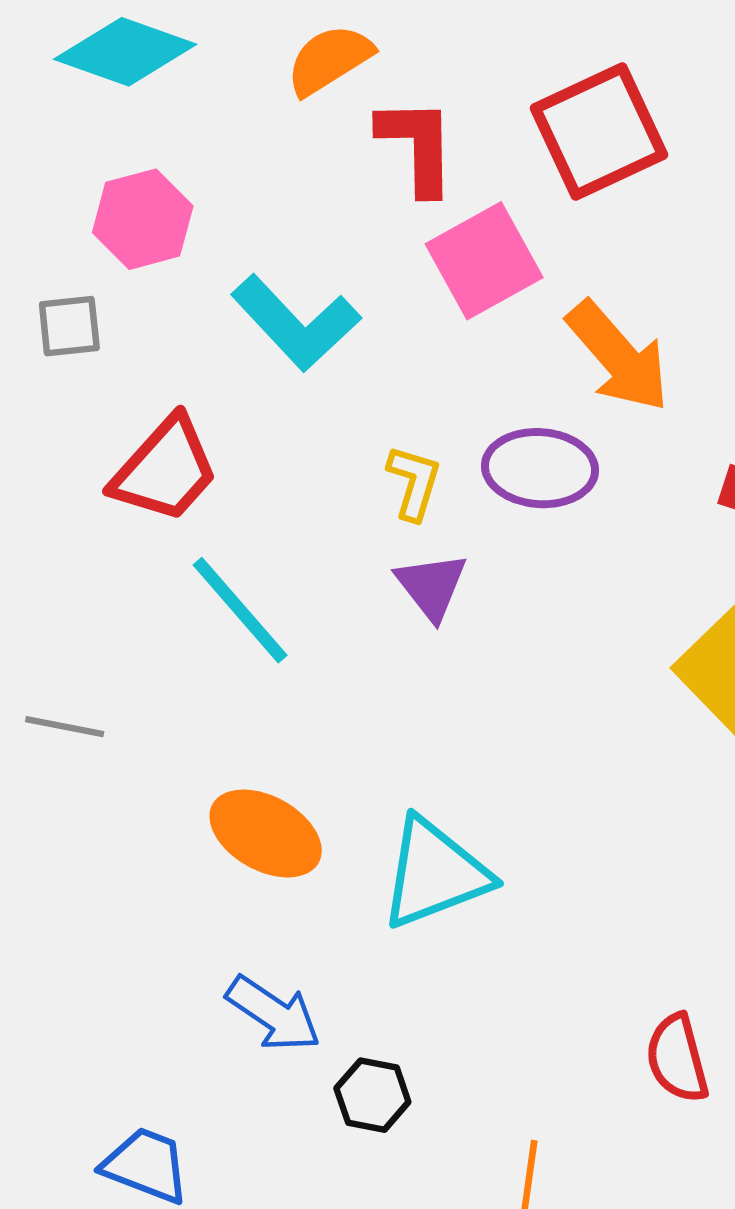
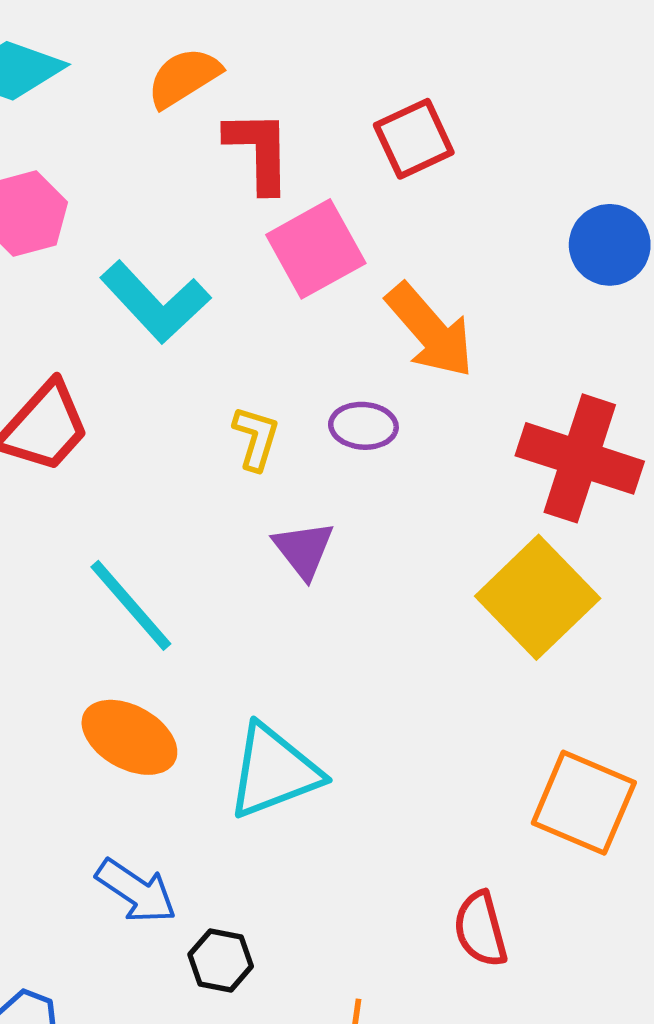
red square: (599, 131) -> (414, 139), size x0.7
purple ellipse: (540, 468) -> (363, 426), size x0.7
purple triangle: (431, 586) -> (304, 550), moved
cyan line: (240, 610) -> (131, 605), moved

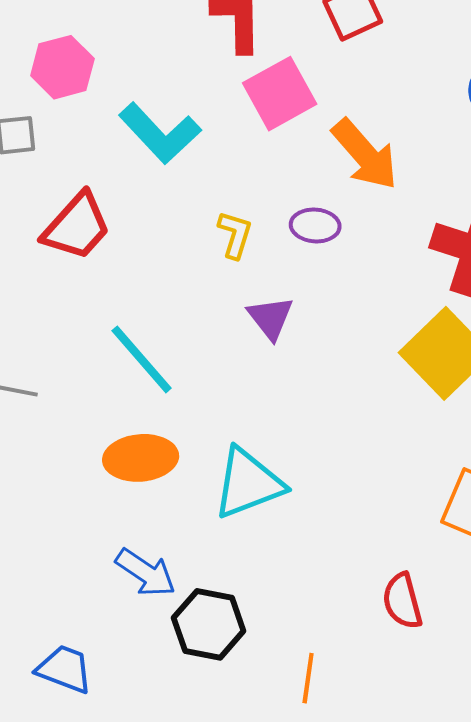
orange ellipse: (129, 737) -> (141, 458), turned -34
black hexagon: (221, 960) -> (209, 624), size x1.5

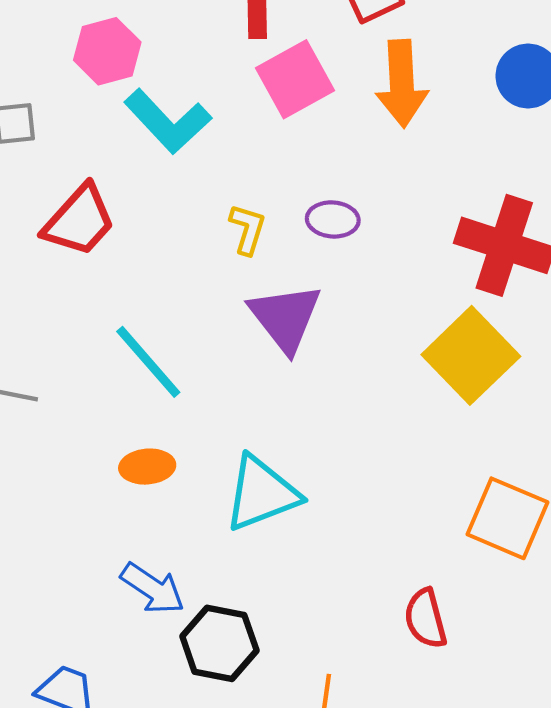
pink hexagon: (62, 67) -> (107, 51), moved
orange arrow: (365, 154) -> (402, 84), moved, turned 38
purple triangle: (270, 318) -> (285, 318), size x1.5
orange ellipse: (141, 458) -> (147, 467), size x0.7

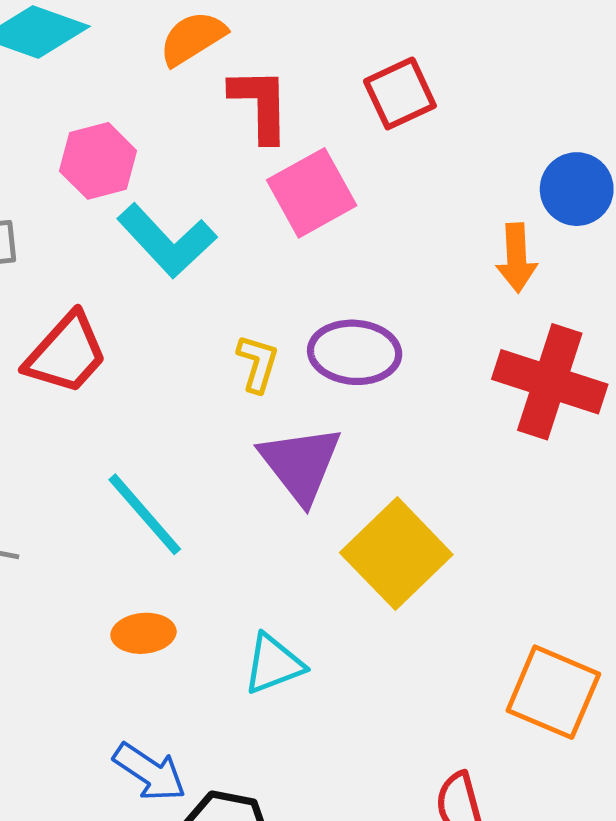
orange arrow: (402, 84) -> (517, 258), moved, size x0.7
purple ellipse: (333, 219) -> (355, 352), size x1.5
yellow square: (471, 355) -> (396, 554), moved
cyan triangle: (262, 493) -> (274, 664), size x0.7

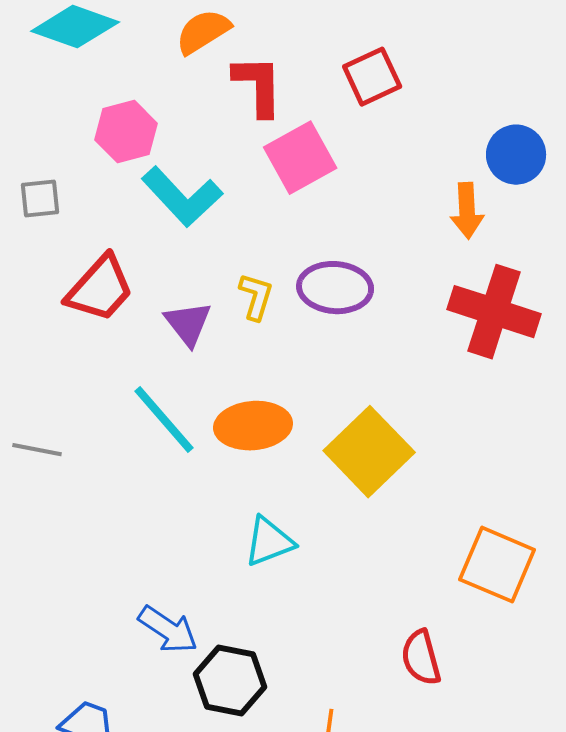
purple triangle: (301, 464) -> (188, 324), moved, size x0.7
orange ellipse: (144, 633) -> (253, 426), moved, size x1.5

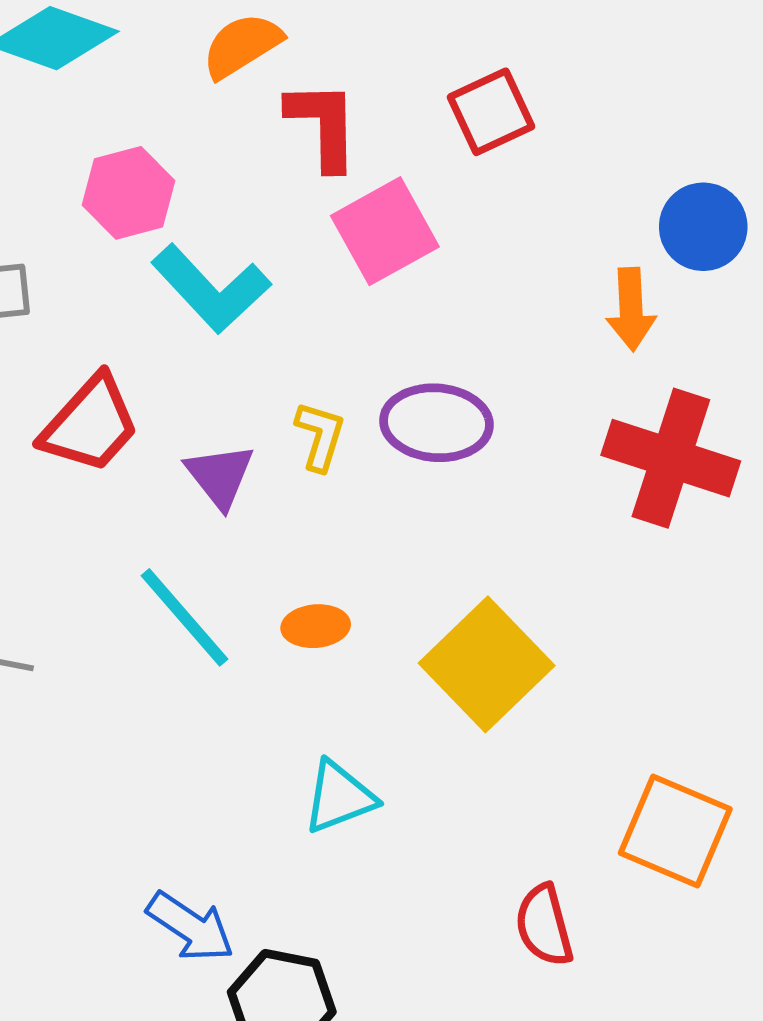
orange ellipse: (253, 426) -> (316, 626), size x0.6
red semicircle: (421, 658) -> (544, 925), moved

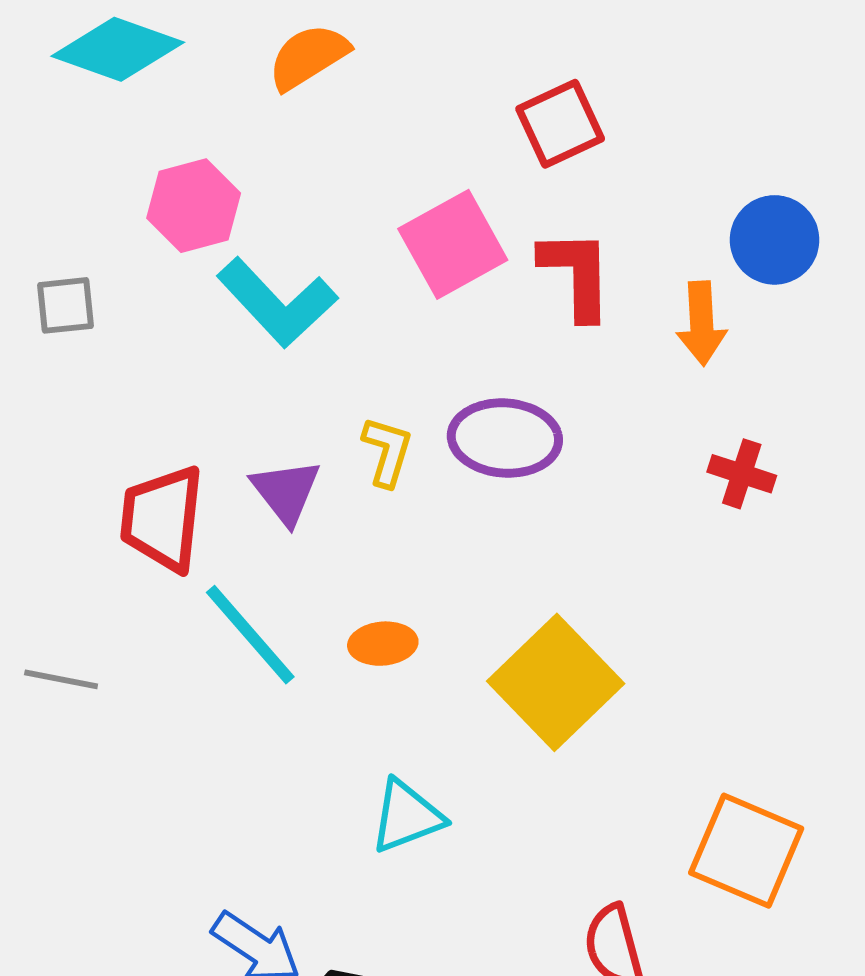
red L-shape: (323, 125) -> (576, 274), moved
red trapezoid: (90, 424) -> (162, 518), moved, turned 144
red cross: (671, 458) -> (742, 474), size x0.5

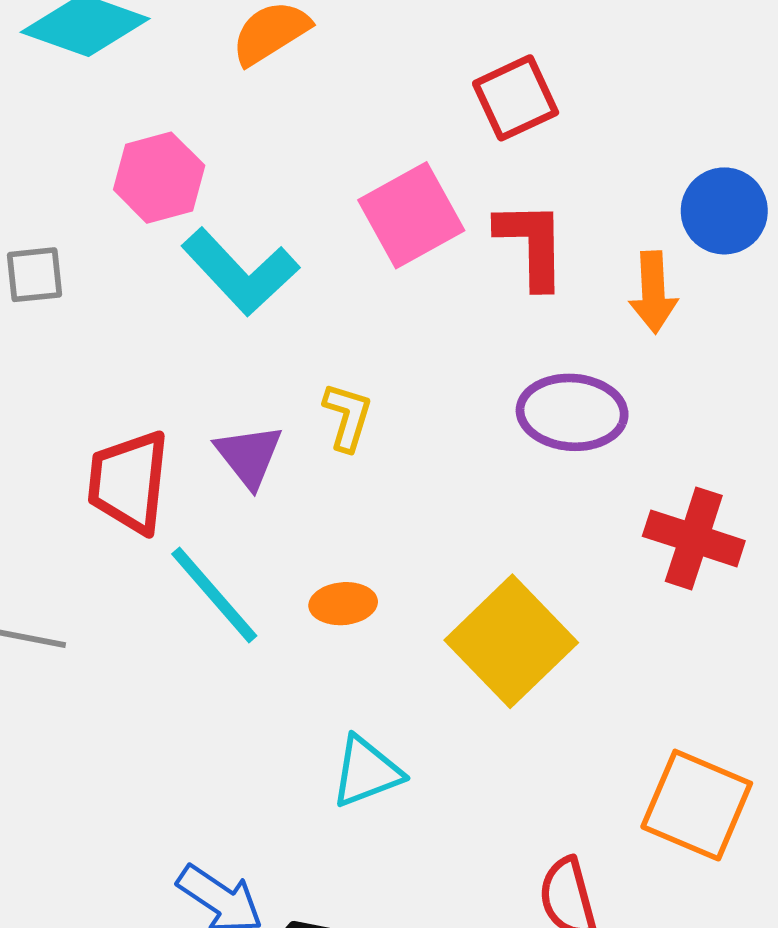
purple ellipse: (505, 438) -> (572, 412), moved
red cross: (742, 474) -> (694, 538), moved, size x1.5

